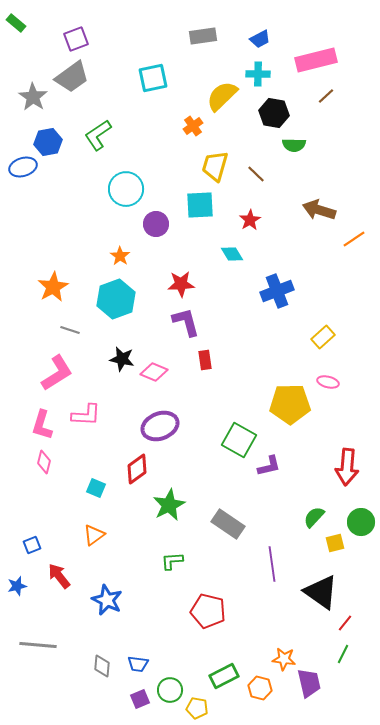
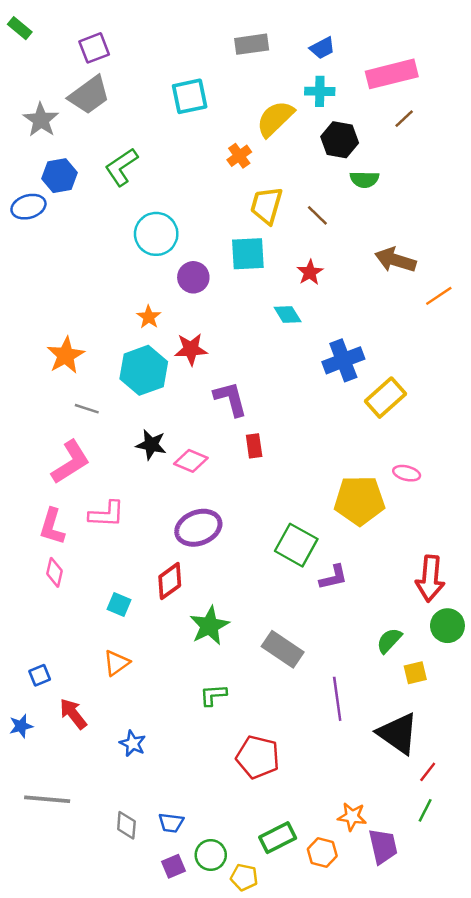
red star: (181, 284) -> (191, 349), moved
yellow rectangle: (323, 337) -> (386, 398), moved, size x1.4
green circle: (361, 522) -> (447, 626), moved
blue star: (107, 600) -> (133, 743), size x0.7

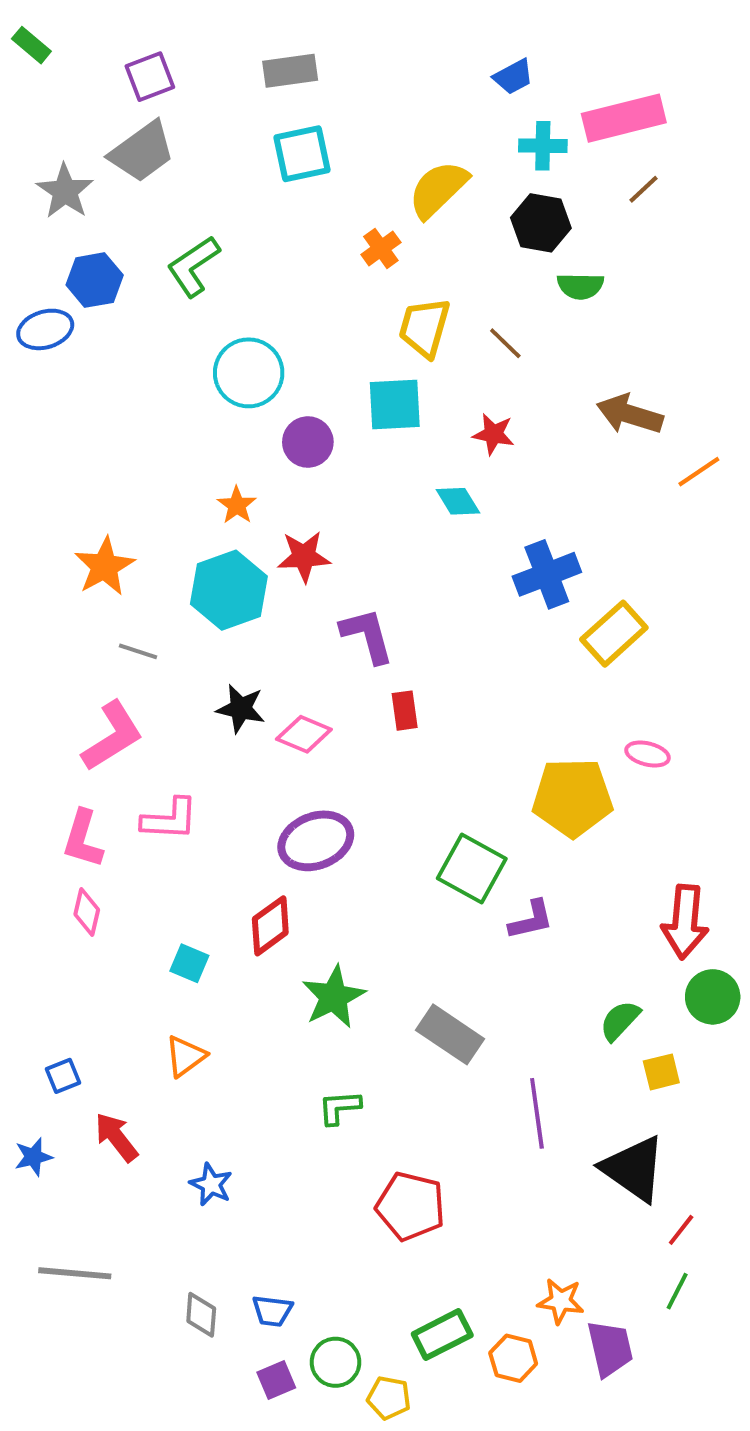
gray rectangle: (252, 44) -> (290, 71), moved
cyan cross: (320, 91) -> (543, 146), moved
red star: (310, 272) -> (493, 434), turned -30

